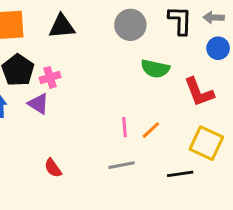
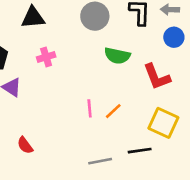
pink cross: (50, 77) -> (46, 57), moved
gray line: (122, 165) -> (100, 161), moved

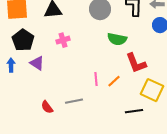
red L-shape: (157, 77) -> (136, 63), moved
gray line: (100, 161) -> (74, 101), moved

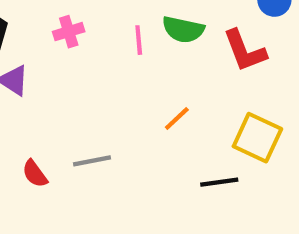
red L-shape: (136, 63) -> (245, 51), moved
pink line: (96, 79) -> (139, 40), moved

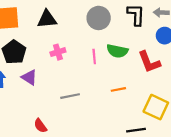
orange line: (177, 119) -> (118, 89), moved, turned 32
gray line: (92, 161) -> (70, 96), moved

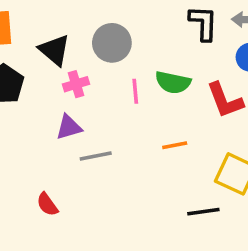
gray circle: (99, 18) -> (112, 43), moved
black triangle: (47, 19) -> (54, 50), moved, turned 45
purple triangle: (29, 77) -> (69, 127), moved, turned -49

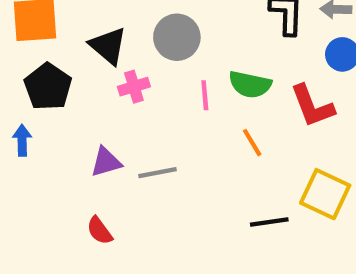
purple triangle: (69, 127) -> (106, 162), moved
orange line: (175, 145) -> (252, 143), moved, turned 70
black line: (203, 212) -> (269, 222), moved

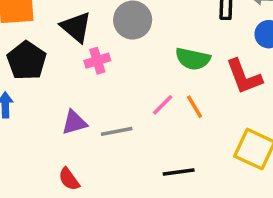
pink line: (205, 95) -> (163, 105), moved, turned 50
black line: (269, 222) -> (179, 172), moved

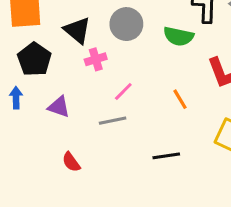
green semicircle: (193, 59) -> (178, 36), moved
pink line: (163, 105) -> (123, 91), moved
purple triangle: (74, 123) -> (59, 107), moved, turned 35

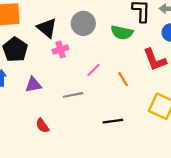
pink line: (123, 91) -> (93, 70), moved
purple triangle: (59, 107) -> (33, 85), turned -30

